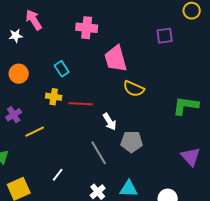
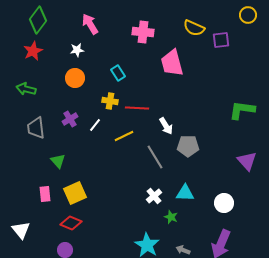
white star: (16, 36) -> (77, 50), moved
yellow semicircle: (134, 89) -> (194, 28), moved
yellow line: (35, 132) -> (124, 136), moved
white line: (58, 175) -> (95, 125), moved

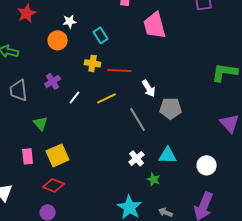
white star: (77, 50) -> (70, 21), moved
red star: (33, 51) -> (27, 13), moved
white line: (95, 125) -> (75, 97), moved

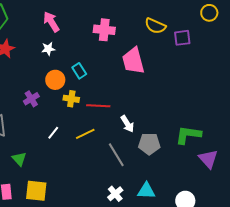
white star: (70, 21) -> (48, 49), moved
orange circle: (58, 40) -> (55, 80), moved
green L-shape: (225, 72) -> (188, 135), moved
purple cross: (53, 81) -> (31, 99), moved
yellow square: (58, 155) -> (36, 191), turned 30

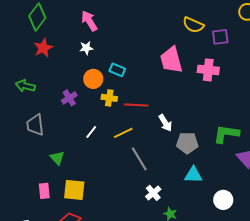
pink cross: (104, 30) -> (208, 70), moved
cyan rectangle: (79, 71) -> (117, 70), turned -35
gray line: (116, 155) -> (139, 159), moved
cyan triangle: (146, 191) -> (193, 175), moved

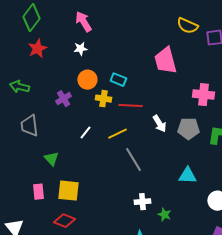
cyan rectangle: (117, 70) -> (118, 80), moved
pink cross: (208, 70) -> (203, 95), moved
gray pentagon: (187, 143) -> (188, 129), moved
white cross: (153, 193) -> (142, 202), moved, turned 35

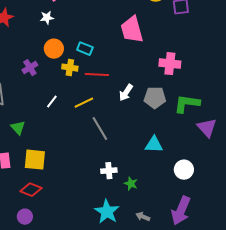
white arrow: (159, 124) -> (126, 93), turned 66

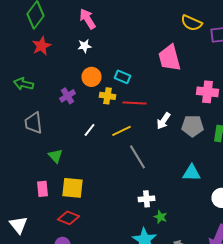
green star: (131, 184) -> (160, 217), moved

